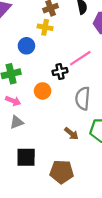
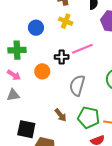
yellow cross: (45, 27) -> (66, 21), moved
black square: (26, 157) -> (26, 129), moved

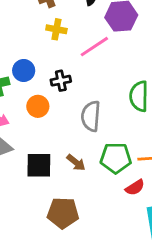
blue circle: (36, 28) -> (24, 70), moved
pink line: (82, 49) -> (94, 47), moved
black square: (26, 129) -> (39, 165), moved

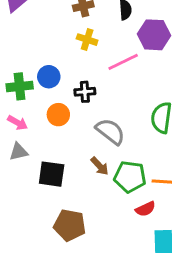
gray semicircle: (91, 116) -> (110, 131), turned 116
brown arrow: (76, 162) -> (100, 166), moved

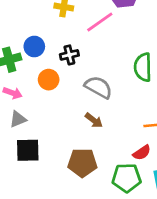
black square: (52, 174) -> (28, 150), moved
green pentagon: (130, 177) -> (127, 178), moved
brown pentagon: (70, 225) -> (82, 163), moved

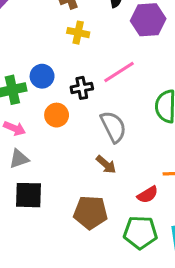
pink line: (100, 22) -> (119, 72), moved
gray semicircle: (98, 87) -> (113, 127), turned 32
red semicircle: (142, 153) -> (148, 195), moved

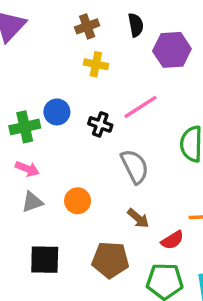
black cross: (82, 88) -> (100, 124), turned 30
orange circle: (57, 115) -> (78, 201), moved
brown arrow: (106, 165) -> (138, 218), moved
black square: (29, 195) -> (45, 260), moved

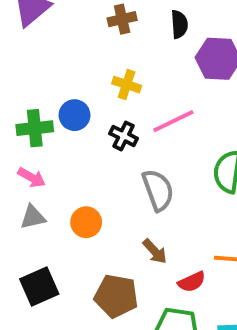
yellow cross: (96, 64) -> (127, 85), moved
black square: (45, 260) -> (39, 287), turned -32

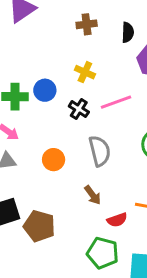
orange circle: (86, 222) -> (54, 160), moved
brown pentagon: (116, 296) -> (39, 226), moved

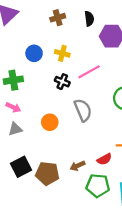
blue circle: (45, 90) -> (34, 53), moved
brown arrow: (93, 195) -> (77, 166), moved, turned 112

